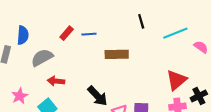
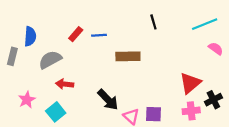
cyan line: (175, 33) -> (205, 24), moved

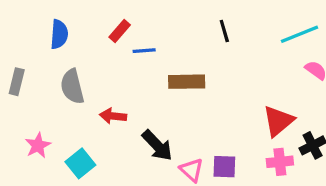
red rectangle: (76, 34) -> (120, 31), moved
blue semicircle: (30, 36) -> (59, 34), moved
gray semicircle: (50, 60) -> (72, 87), turned -75
red arrow: (65, 84) -> (113, 116), moved

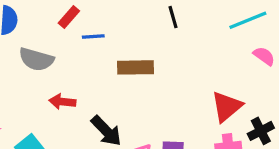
gray semicircle: (72, 87) -> (36, 59), moved, turned -60

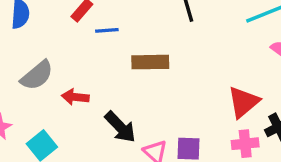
gray semicircle: (36, 59) -> (37, 75), moved, turned -56

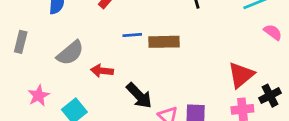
blue line: (107, 30) -> (132, 35), moved

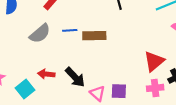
gray semicircle: (70, 53) -> (40, 34), moved
red arrow: (102, 71) -> (46, 74), moved

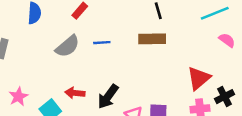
brown rectangle: (94, 36) -> (152, 39), moved
black arrow: (75, 77) -> (108, 97), turned 80

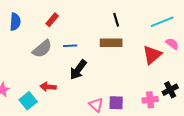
red triangle: (199, 78) -> (152, 55), moved
black arrow: (108, 97) -> (78, 70), moved

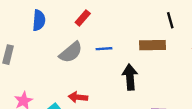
black line: (116, 20) -> (170, 20), moved
black arrow: (78, 70) -> (130, 77), moved, turned 140

